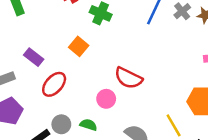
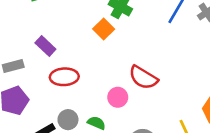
orange square: (79, 46) -> (104, 29), moved
red ellipse: (54, 84) -> (64, 77), turned 40

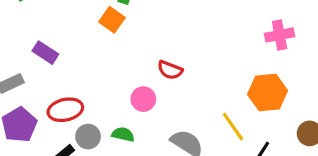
red ellipse: (64, 77) -> (65, 110), moved
red semicircle: (143, 78) -> (170, 70), size x0.7

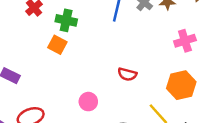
red semicircle: (170, 70) -> (127, 74), moved

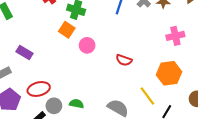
pink circle: (88, 102) -> (87, 45), moved

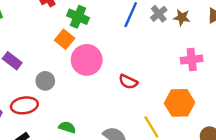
pink circle: (87, 45) -> (87, 60), size x1.6
gray circle: (54, 106) -> (45, 81), moved

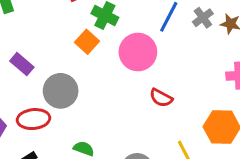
pink circle: (87, 60) -> (138, 52), moved
gray circle: (45, 81) -> (61, 91), size x1.5

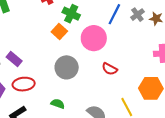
purple rectangle: (22, 64) -> (14, 59), moved
gray circle: (61, 91) -> (67, 67), moved

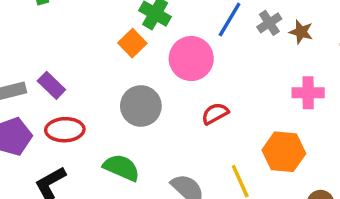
red semicircle: (110, 69) -> (215, 114), turned 119
green semicircle: (58, 104) -> (121, 168), size x1.5

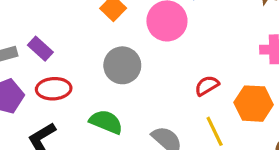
red semicircle: (215, 114) -> (207, 86), moved

